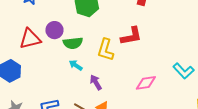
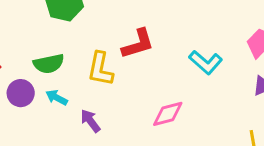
purple circle: (54, 30) -> (21, 93), moved
cyan L-shape: (184, 71) -> (206, 62), moved

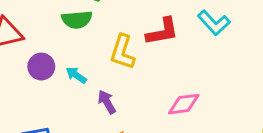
cyan L-shape: (206, 62) -> (214, 23), moved
green semicircle: (49, 64) -> (77, 20), moved

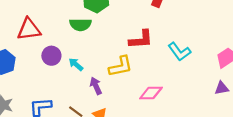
cyan L-shape: (214, 23) -> (179, 52), moved
yellow L-shape: (122, 52) -> (121, 66), moved, turned -125

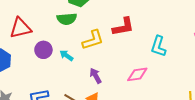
cyan L-shape: (179, 52) -> (158, 46), moved, turned 60
yellow L-shape: (121, 66) -> (93, 40), moved
purple arrow: (96, 86) -> (96, 76), moved

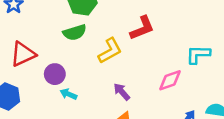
cyan L-shape: (158, 46) -> (198, 54), moved, turned 85
cyan arrow: (66, 55) -> (68, 94), moved

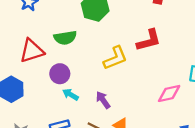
green semicircle: (75, 32) -> (65, 38), moved
purple arrow: (122, 92) -> (103, 100), moved

